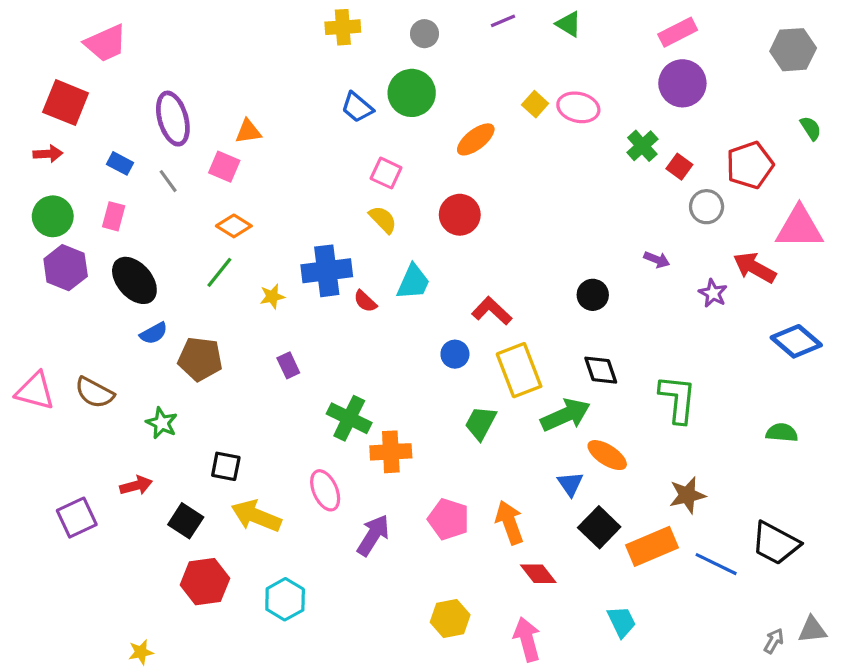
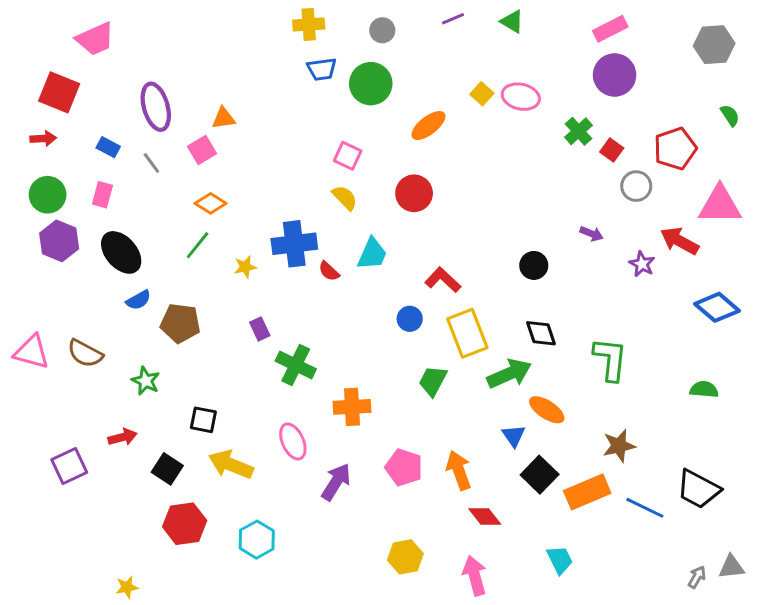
blue trapezoid: (357, 107) -> (322, 69), moved, turned -48
pink square: (224, 167) -> (202, 150), turned 36
green cross: (349, 418) -> (296, 365), moved

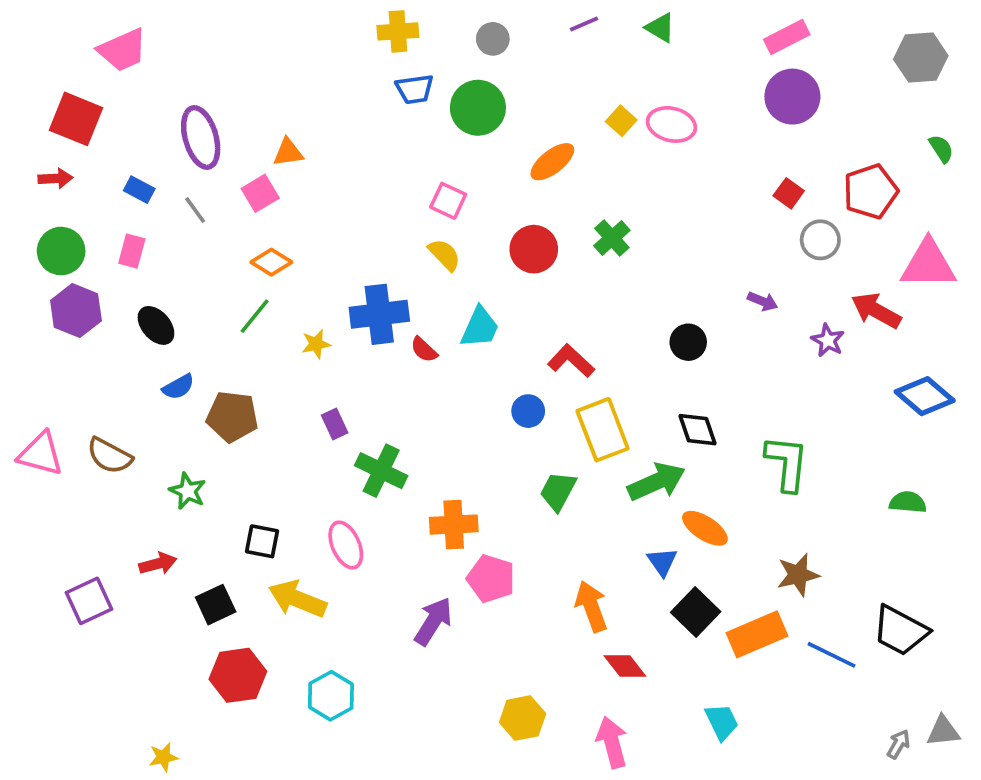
green cross: (579, 131) -> (612, 238), moved
black ellipse: (121, 252) -> (156, 325), size x0.7
pink ellipse: (293, 441) -> (346, 545), moved
pink pentagon: (404, 467) -> (491, 579), moved
black square: (167, 469) -> (216, 605), turned 32

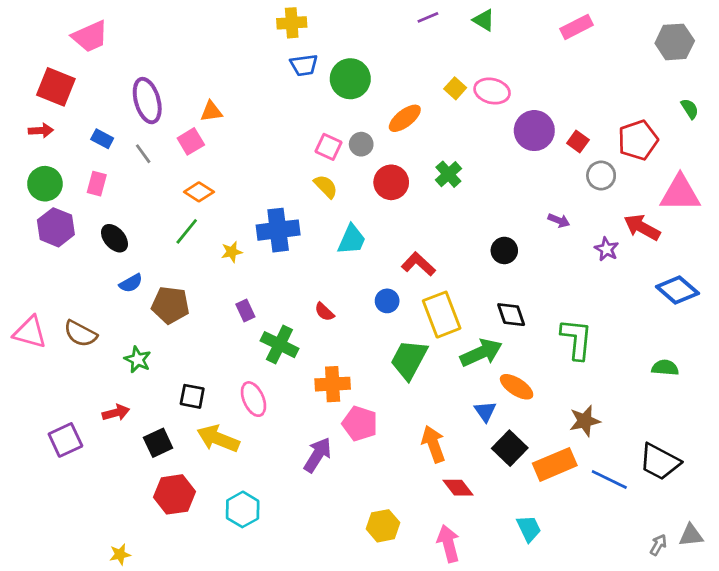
gray circle: (493, 39) -> (361, 144), moved
purple circle: (792, 97) -> (534, 131), moved
red semicircle: (424, 350) -> (324, 312), moved
green trapezoid: (558, 491) -> (409, 360), size x1.4

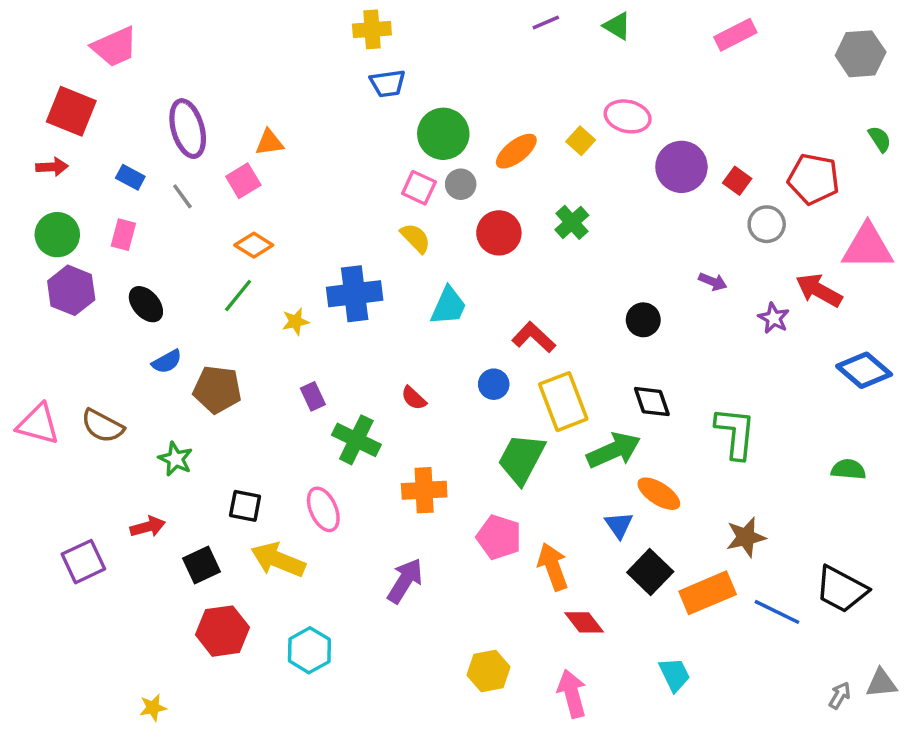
green circle: (350, 79) -> (443, 134), moved
yellow square: (455, 88) -> (581, 141), moved
red pentagon: (638, 140) -> (814, 179), turned 30
pink pentagon: (360, 424) -> (499, 537), moved

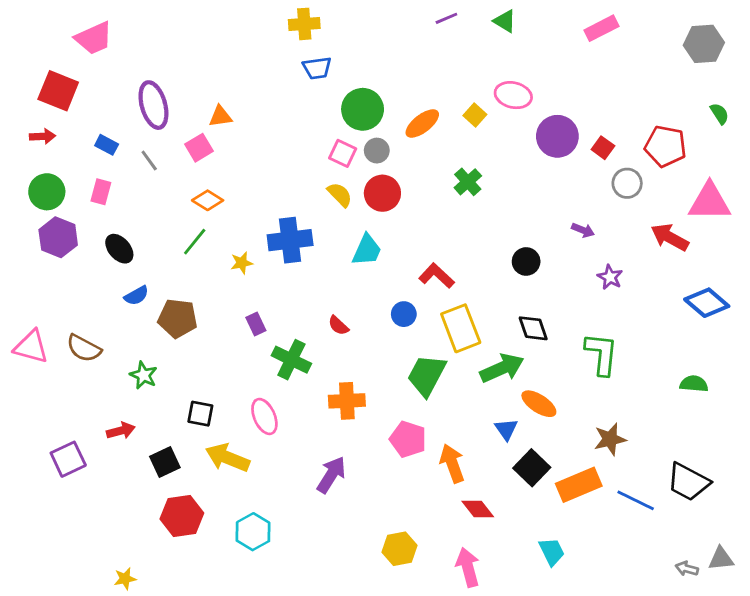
red circle: (499, 233) -> (382, 193), moved
purple star: (774, 318) -> (610, 277), moved
gray arrow: (840, 695) -> (687, 569), turned -105

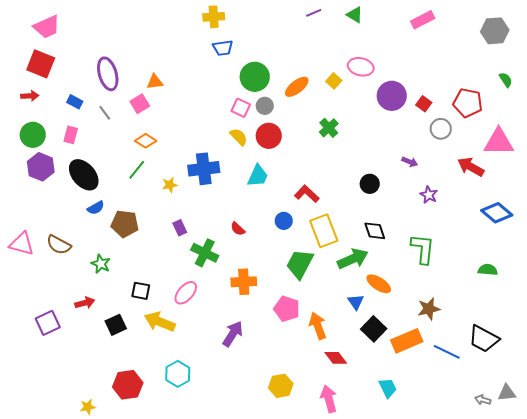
pink trapezoid: (94, 38) -> (47, 27), moved
black ellipse: (119, 249) -> (84, 175), size x1.5
pink ellipse: (264, 416) -> (186, 293), turned 65
red hexagon: (182, 516) -> (128, 385), moved

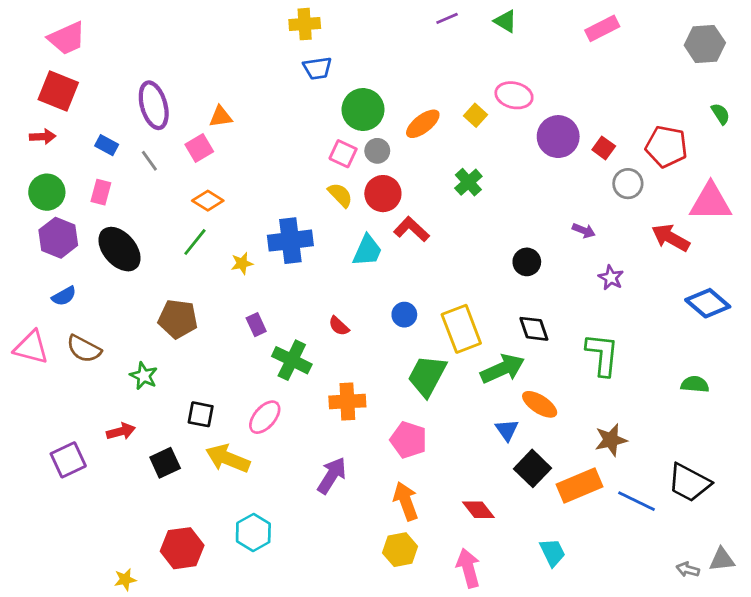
red L-shape: (307, 194) -> (411, 229), moved
blue semicircle: (96, 208) -> (64, 296), moved
orange arrow: (318, 326) -> (406, 501), moved

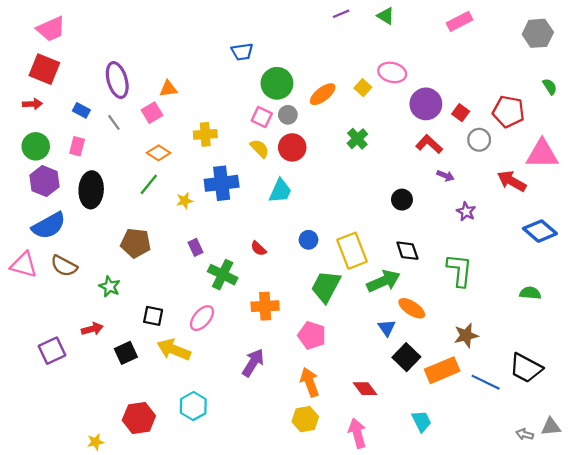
yellow cross: (305, 24) -> (205, 134), moved
red L-shape: (411, 229) -> (429, 144), moved
black ellipse: (119, 249) -> (91, 190), turned 44
blue semicircle: (64, 296) -> (49, 226), size x1.8

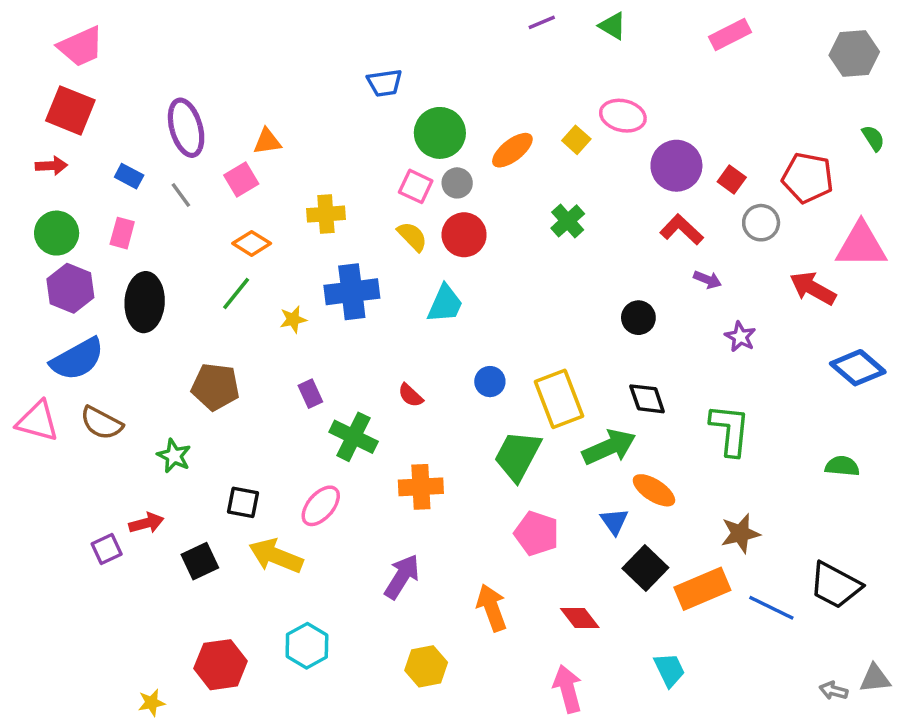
pink pentagon: (312, 335) -> (537, 533), moved
purple square: (52, 351) -> (107, 549), moved, size x0.7
yellow hexagon: (305, 419) -> (426, 666), moved

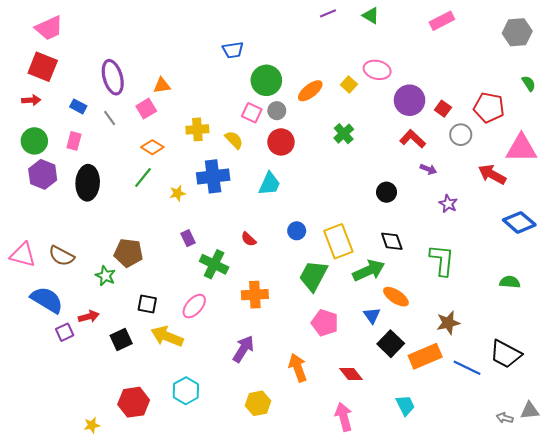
yellow semicircle: (412, 236) -> (234, 140), moved
blue semicircle: (77, 359) -> (47, 300), moved, turned -120
brown pentagon: (215, 387) -> (128, 253), moved

